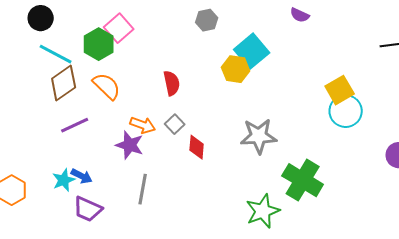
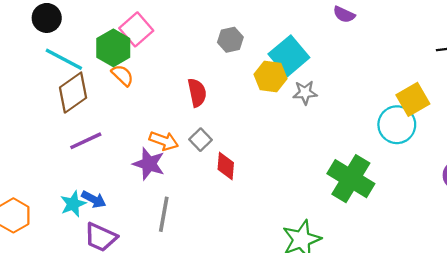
gray hexagon: (207, 20) -> (230, 40), moved
orange semicircle: (107, 86) -> (122, 75), moved, size x0.7
yellow square: (340, 90) -> (413, 99), moved
gray star: (259, 136) -> (305, 93), moved, size x0.6
green cross: (303, 180) -> (351, 179), moved

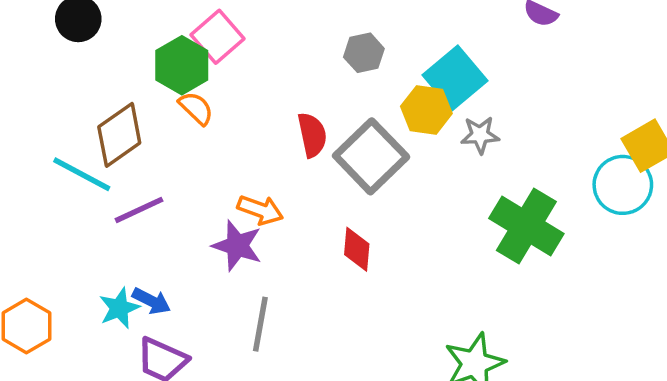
cyan line: (64, 59) -> (82, 174), moved
gray square: (201, 140) -> (371, 156), moved, size x2.0
green cross: (351, 179) -> (526, 226), moved

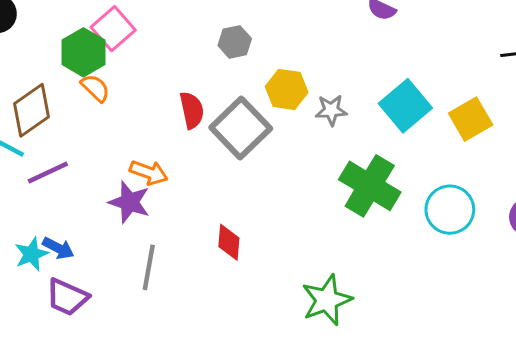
cyan square: (455, 78) -> (405, 106), moved
cyan circle: (623, 185) -> (450, 210), moved
red diamond: (357, 249) -> (229, 242), moved

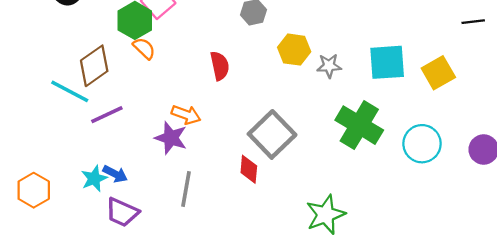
cyan square: (405, 106) -> (387, 62), turned 36
gray square: (241, 128) -> (272, 134), moved

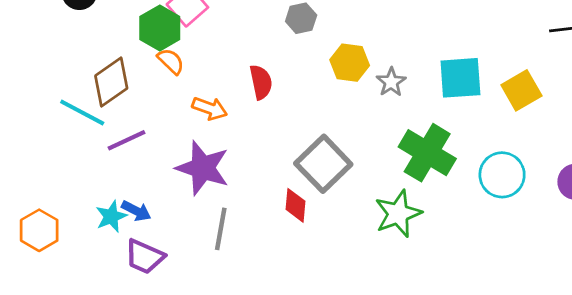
gray star: (329, 66) -> (391, 82), turned -30
orange arrow: (186, 115) -> (210, 108), moved
purple star: (171, 138) -> (203, 168), size x1.4
green star: (326, 215) -> (398, 214), moved

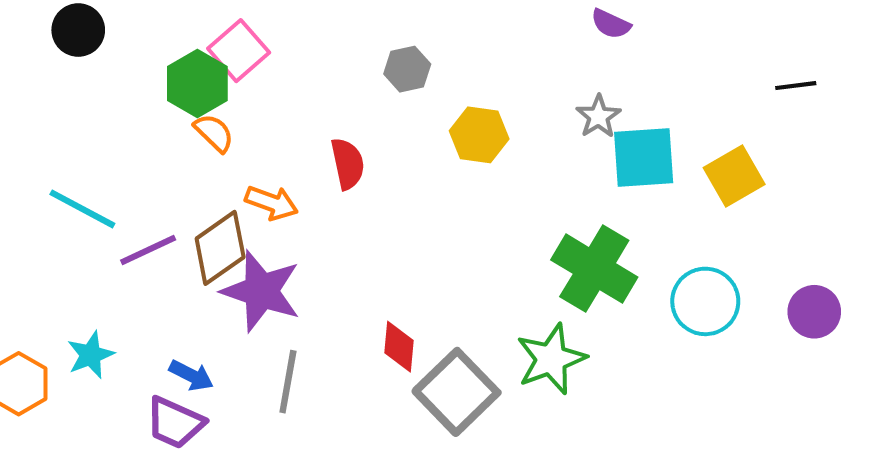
brown diamond: (111, 82) -> (220, 248), moved
gray star: (391, 82) -> (598, 116), moved
gray square: (323, 164) -> (457, 392), moved
blue arrow: (136, 211) -> (191, 375), moved
cyan star: (111, 216) -> (91, 355), moved

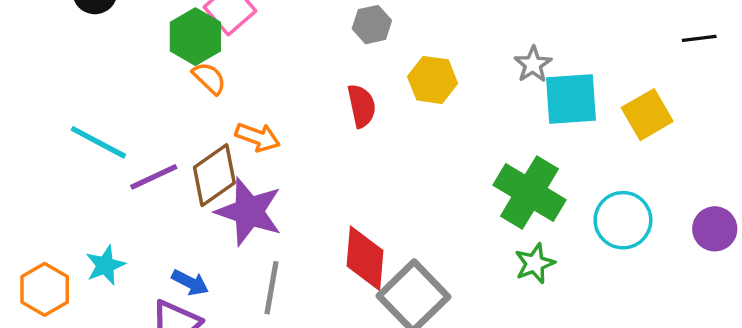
red semicircle: (348, 164) -> (362, 106), moved
red diamond: (399, 347) -> (365, 258), size x1.5
green star: (551, 359) -> (535, 263), moved, size x0.7

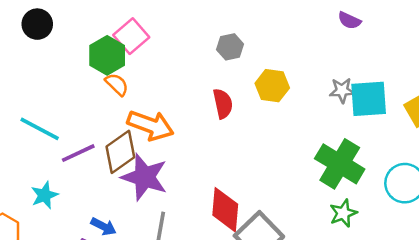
gray star: (533, 64) -> (342, 90), moved, turned 30
orange arrow: (258, 137) -> (151, 125), size x1.5
cyan star: (105, 265) -> (45, 195), moved

